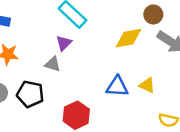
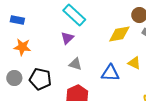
gray triangle: (53, 64) -> (75, 64), moved
yellow triangle: (147, 85) -> (134, 63), moved

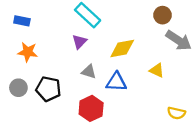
yellow diamond: (119, 34) -> (122, 49), moved
blue triangle: (110, 73) -> (116, 82), moved

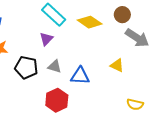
yellow diamond: (122, 49) -> (90, 22), moved, turned 45
black pentagon: (48, 89) -> (26, 67), moved

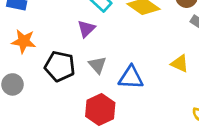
gray triangle: (55, 66) -> (97, 65), turned 32

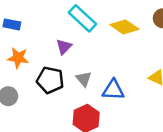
purple triangle: (86, 29) -> (64, 47), moved

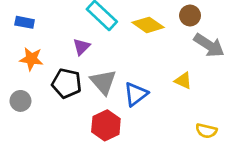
gray triangle: (84, 79) -> (103, 82), size x1.5
blue triangle: (113, 90) -> (136, 94), turned -40

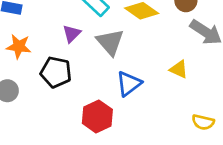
gray triangle: (103, 82) -> (110, 42), moved

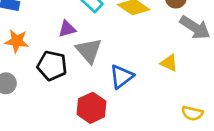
purple triangle: (72, 34) -> (67, 29), turned 30
gray triangle: (110, 42) -> (89, 51), moved

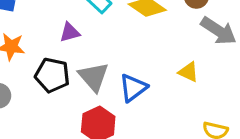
gray triangle: (89, 51) -> (93, 77), moved

